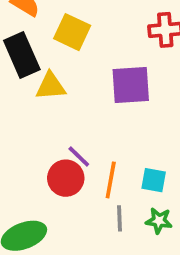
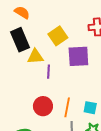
yellow square: (72, 32) -> (58, 36), moved, turned 30
purple line: (79, 156) -> (48, 72), moved, turned 48

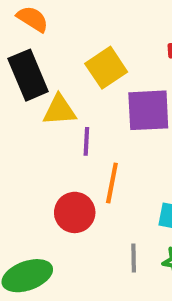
orange line: (67, 107) -> (112, 183), moved

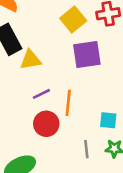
yellow square: (106, 68) -> (73, 20), moved
purple line: (86, 141) -> (41, 94), moved, turned 66

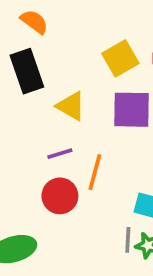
yellow triangle: (30, 60) -> (71, 106), moved, turned 30
gray line: (86, 149) -> (128, 240), moved

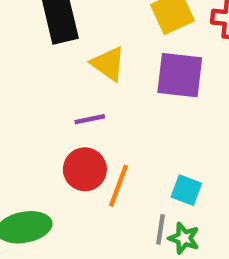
orange line: (95, 172) -> (119, 186), moved

